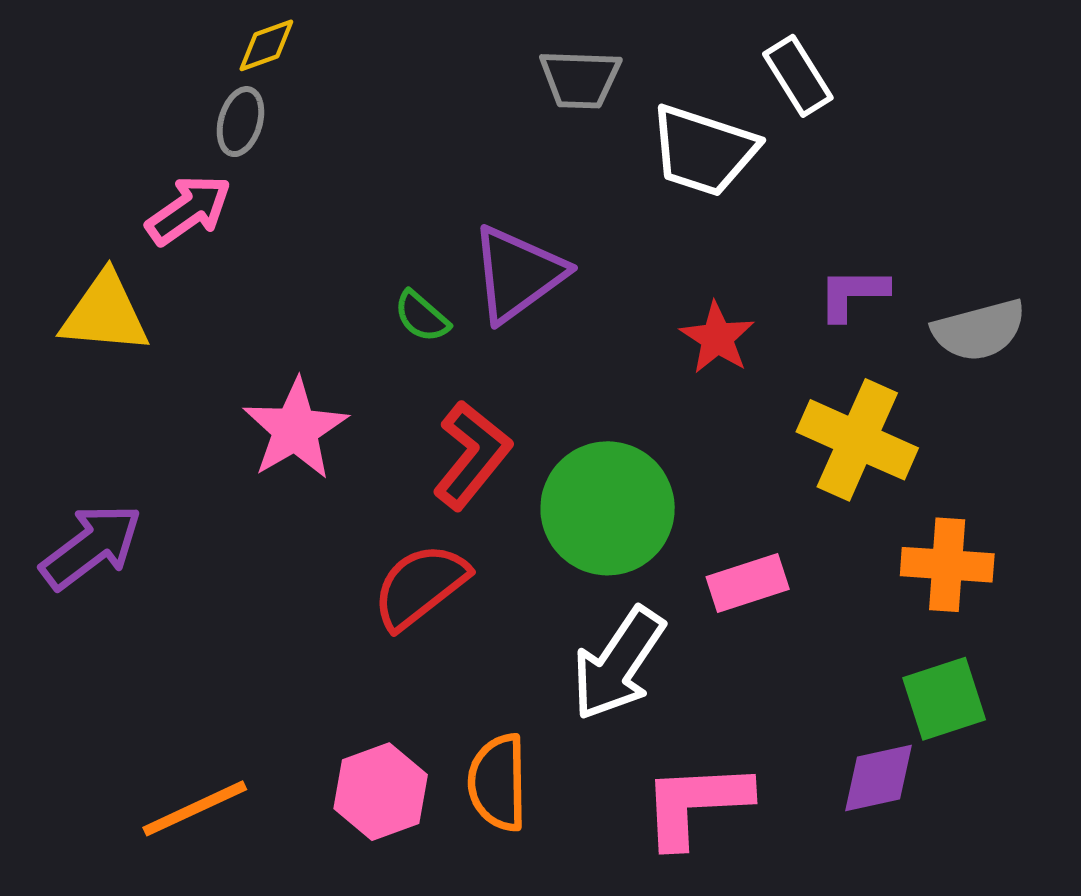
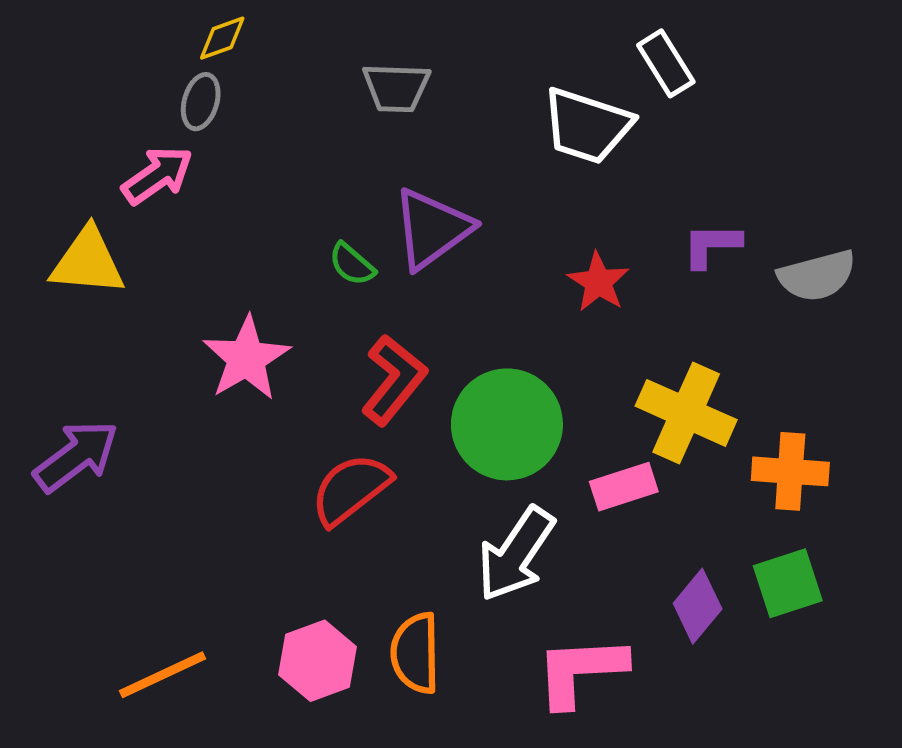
gray trapezoid: (580, 79) -> (396, 88), moved
yellow cross: (857, 440) -> (686, 413), moved
purple diamond: (879, 778) -> (698, 606), moved, turned -38

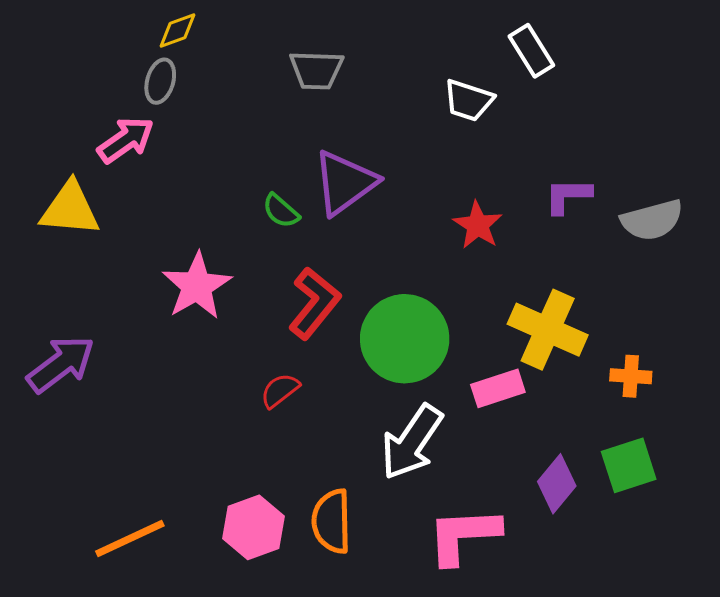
white trapezoid: (587, 126) -> (469, 100), size x0.7
orange cross: (790, 471) -> (631, 376), size x0.7
red semicircle: (351, 489) -> (280, 390), size x0.6

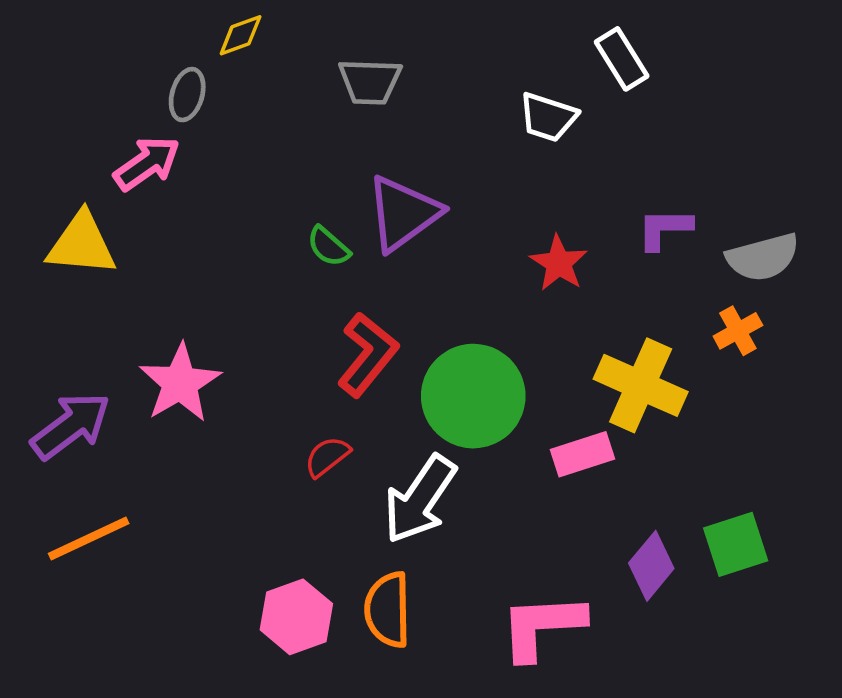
yellow diamond: (177, 30) -> (241, 35), moved
pink star: (197, 286) -> (180, 383), moved
orange cross: (631, 376) -> (738, 331), moved, turned -33
white arrow: (412, 442) -> (420, 499), moved
orange line: (130, 538) -> (89, 539), moved

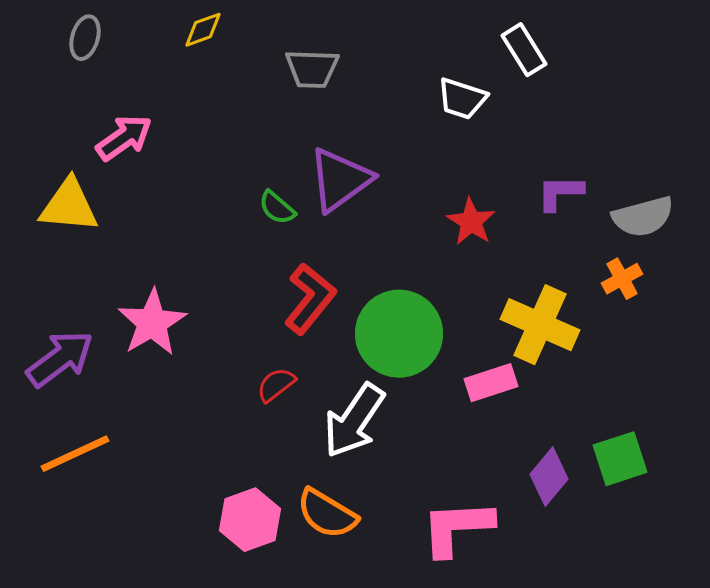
gray ellipse: (187, 95) -> (85, 38), moved
orange semicircle: (388, 610) -> (327, 514), turned -58

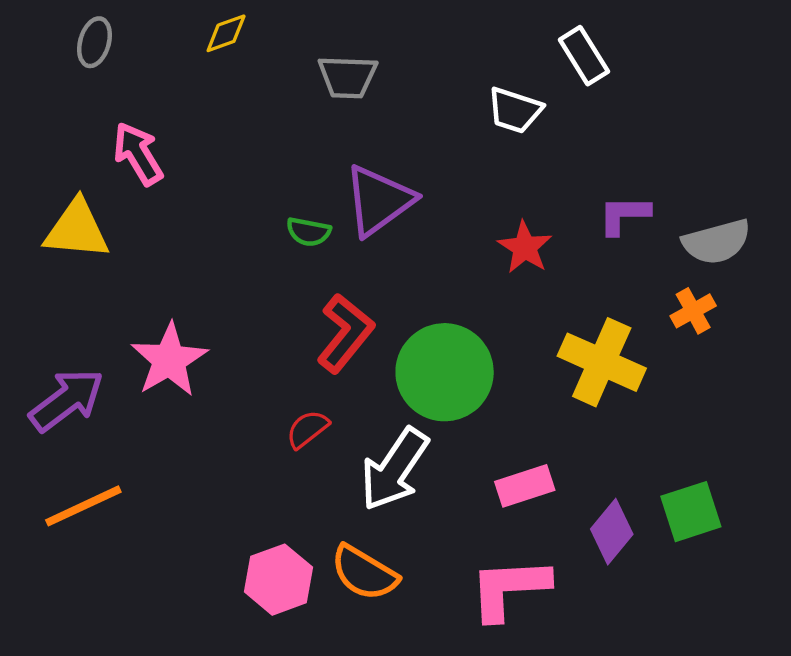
pink arrow: (124, 138) -> (138, 154), turned -86
green semicircle: (277, 208) -> (309, 232), turned -30
pink rectangle: (491, 383) -> (525, 486), moved

